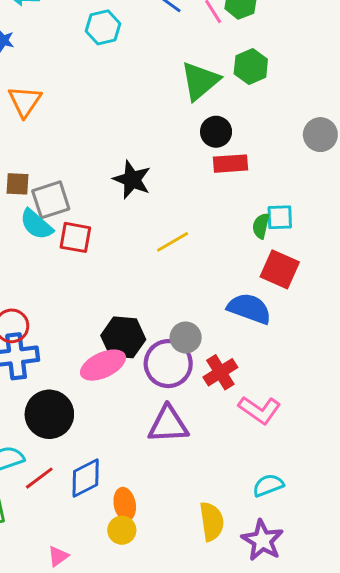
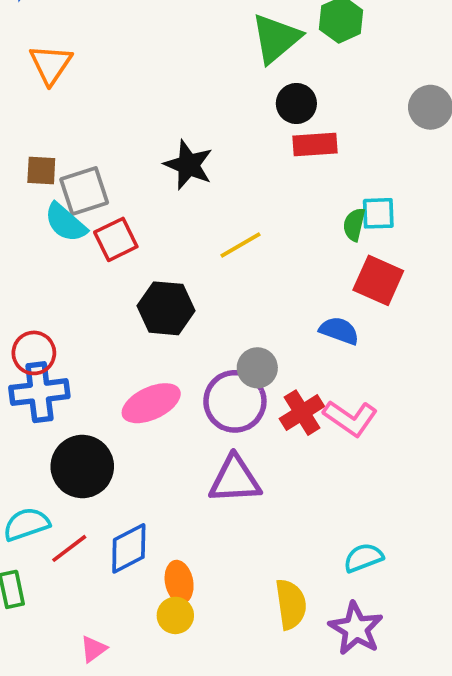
red square: (75, 237) -> (116, 239), turned -36
blue semicircle: (249, 308) -> (339, 331), size x0.7
black hexagon: (123, 337) -> (166, 308), moved
pink L-shape: (259, 410) -> (350, 418), moved

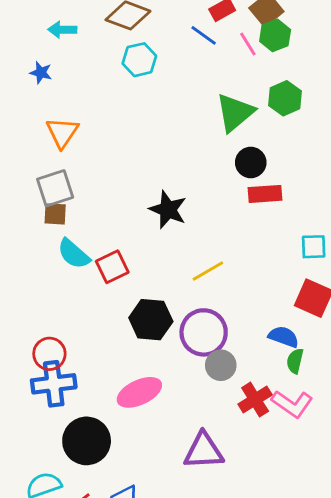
gray square: (84, 191) -> (55, 188), moved
green semicircle: (354, 224) -> (295, 361), moved
purple circle: (235, 401) -> (204, 332), moved

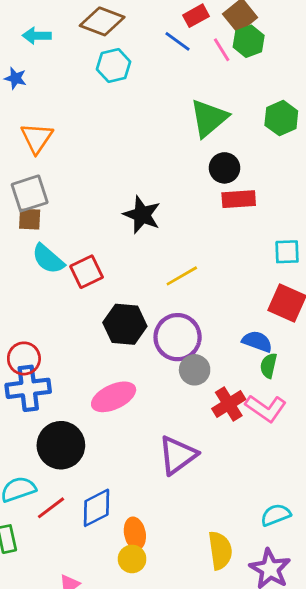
green hexagon: (285, 98) -> (281, 118), moved
purple triangle: (204, 451) -> (178, 455), turned -33

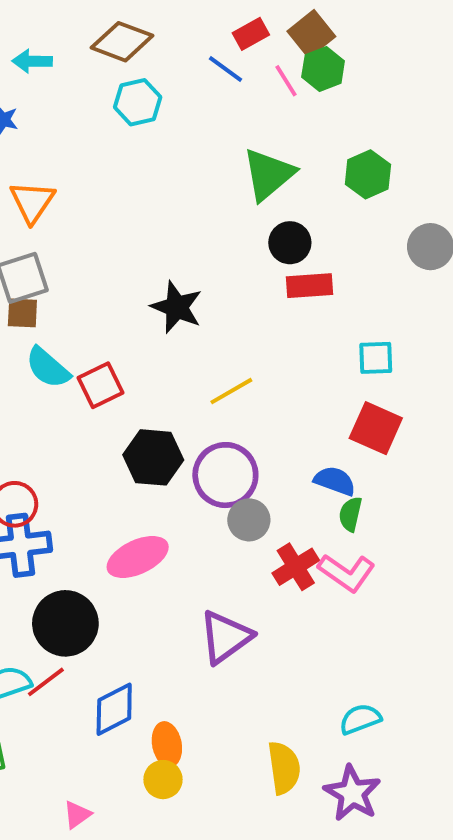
red line: (51, 508) -> (46, 682), moved

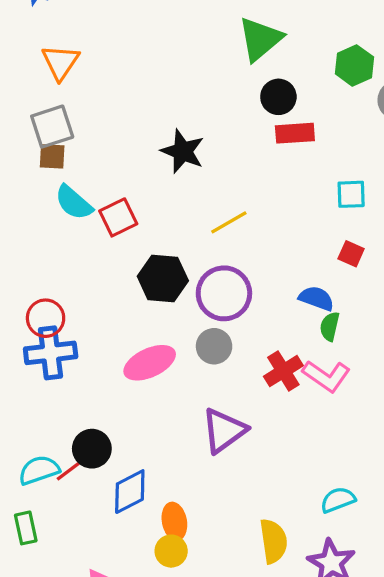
green hexagon: (368, 174) -> (354, 65), moved
red square: (376, 428) -> (351, 254), size x0.6
gray circle: (249, 520) -> (214, 346), moved
black circle: (65, 623) -> (92, 449), moved, size x0.7

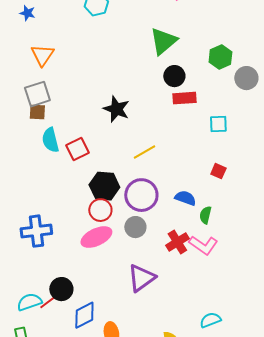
cyan square: (351, 194) -> (218, 124), moved
cyan semicircle: (74, 203) -> (50, 140), turned 35
blue semicircle: (316, 298) -> (185, 198), moved
red circle: (46, 318) -> (100, 210), moved

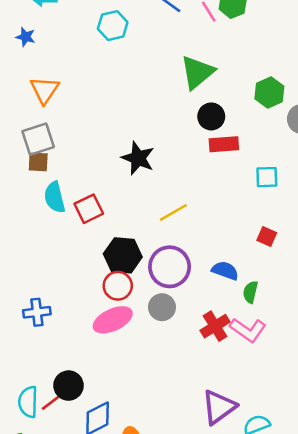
blue cross: (36, 231) -> (37, 312), size x0.7
purple triangle: (141, 278) -> (219, 407), moved
cyan semicircle: (29, 302) -> (28, 402), turned -70

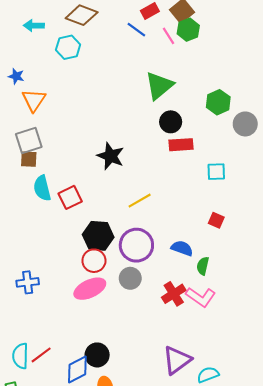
cyan hexagon: (113, 26) -> (68, 47), moved
blue star: (26, 37) -> (16, 76), moved
black circle: (68, 386) -> (97, 355), moved

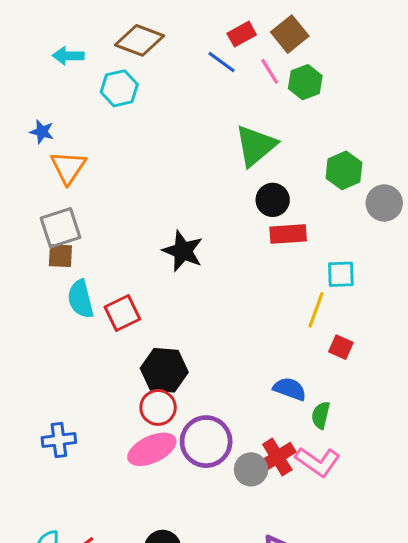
green hexagon: (188, 30) -> (305, 82), moved
yellow line: (140, 201) -> (316, 310), moved, turned -40
purple circle: (136, 245) -> (206, 442), moved
gray circle: (130, 278) -> (251, 469), moved

